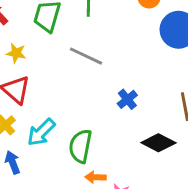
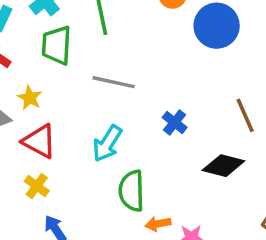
yellow star: (16, 53) -> (30, 98), turned 30
cyan arrow: (41, 132) -> (107, 143), moved

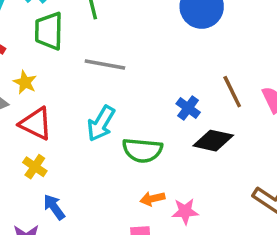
blue cross: (175, 122) -> (188, 108), moved
green semicircle: (132, 191) -> (142, 150), moved, turned -81

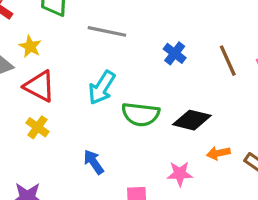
blue cross: (188, 108) -> (175, 53), moved
black diamond: (213, 141) -> (192, 120), moved
orange arrow: (152, 199) -> (218, 153), moved
blue arrow: (54, 207) -> (94, 162), moved

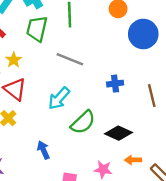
blue cross: (175, 53) -> (115, 84), turned 35
green semicircle: (141, 114) -> (83, 122), turned -60

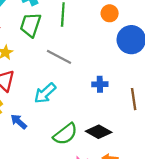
green semicircle: (83, 122) -> (65, 134), moved
blue arrow: (43, 150) -> (19, 122), moved, turned -30

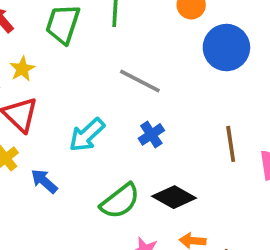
gray line: (59, 57) -> (140, 81), moved
blue cross: (100, 84) -> (151, 134), moved, turned -32

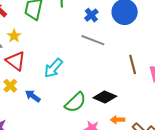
gray line: (140, 81) -> (93, 40), moved
blue cross: (151, 134) -> (91, 15), moved

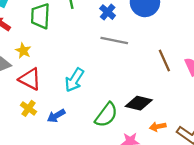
blue arrow: (33, 96) -> (56, 116), turned -56

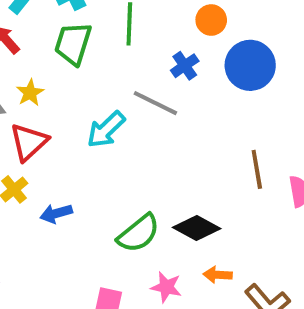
gray line: (114, 40) -> (155, 103), moved
red triangle: (30, 79) -> (29, 142), turned 35
cyan arrow: (74, 80) -> (106, 130), moved

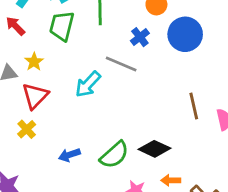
blue arrow: (56, 213) -> (69, 155), moved

